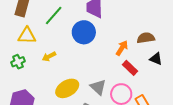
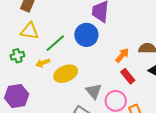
green line: (54, 15) -> (55, 43), moved
yellow arrow: (49, 57) -> (43, 63), moved
yellow ellipse: (67, 88) -> (66, 74), moved

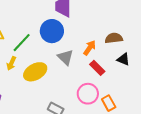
yellow arrow: (43, 63) -> (11, 63), turned -40
gray triangle: (94, 91) -> (65, 57), moved

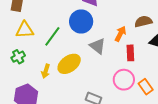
yellow arrow: (11, 63) -> (46, 71), moved
red rectangle: (97, 68) -> (130, 53), turned 49

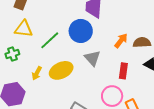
orange arrow: (120, 34) -> (121, 41), moved

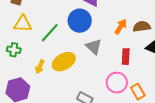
green cross: (12, 54) -> (14, 50), turned 32

